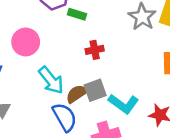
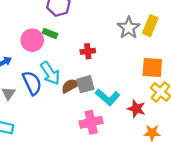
green rectangle: (77, 14) -> (50, 33), moved
blue semicircle: (65, 117) -> (32, 83), moved

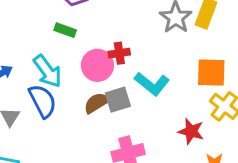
pink circle: (32, 40) -> (97, 65), moved
cyan arrow: (50, 73) -> (47, 71), moved
cyan L-shape: (108, 97) -> (152, 84), moved

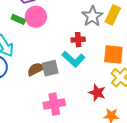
red cross: (119, 53) -> (78, 40), moved
pink circle: (97, 65) -> (36, 17), moved

